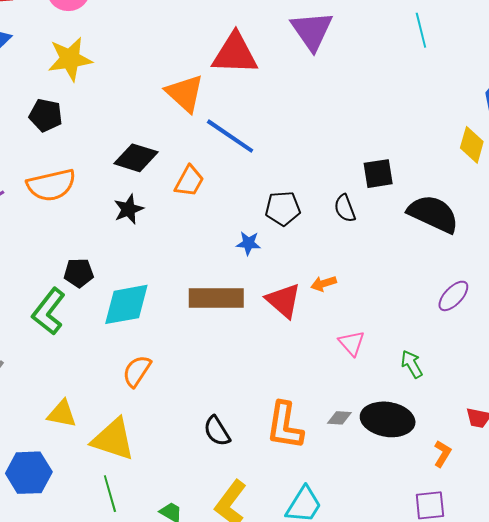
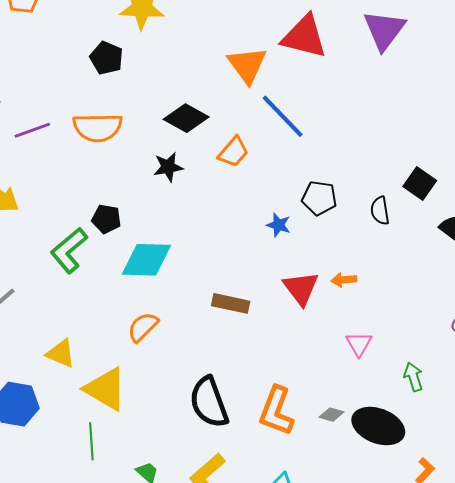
black square: (378, 174) -> (420, 184), turned 32
brown rectangle: (216, 298) -> (231, 303), moved, size x0.7
black semicircle: (217, 431) -> (209, 402), size x1.6

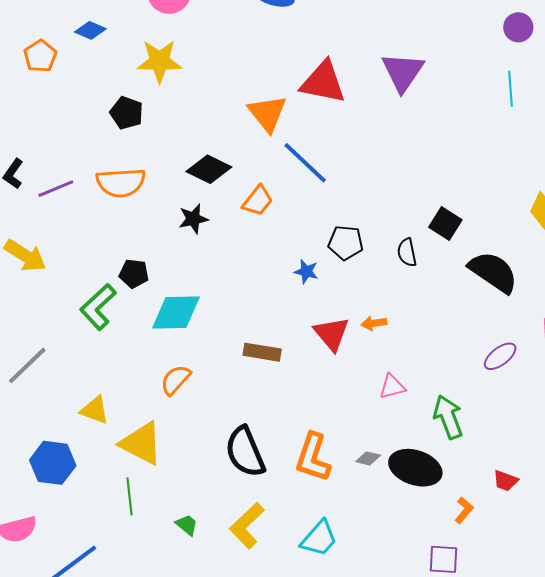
pink triangle: (359, 344) -> (392, 387), turned 48
green arrow: (413, 377) -> (448, 417), size x1.5

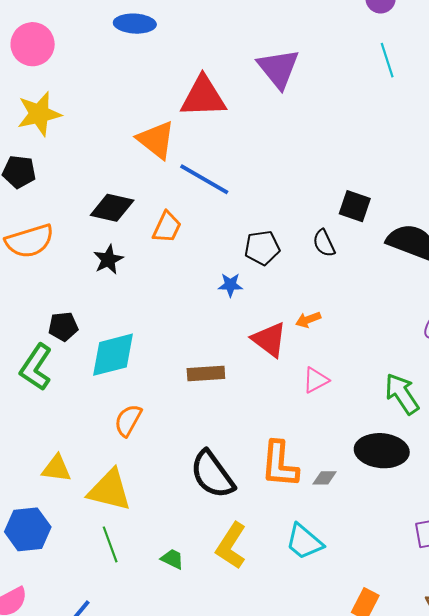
pink triangle: (392, 387) -> (316, 380), moved
gray diamond: (368, 458) -> (325, 478), moved
cyan trapezoid: (319, 539) -> (304, 542), turned 102

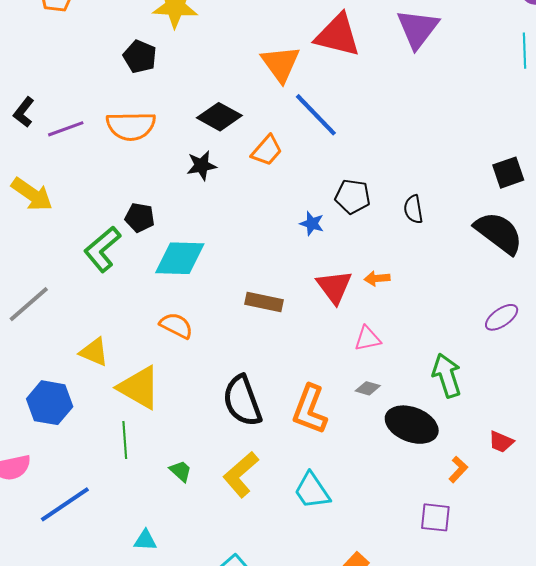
black square: (355, 206) -> (508, 173), moved, turned 36
orange semicircle: (128, 420) -> (176, 326), turned 72
gray diamond: (325, 478) -> (368, 388), moved

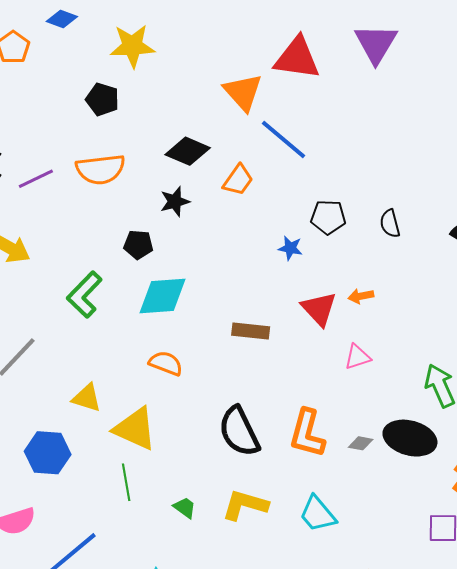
black pentagon: (140, 218) -> (138, 245), moved
gray diamond: (368, 388) -> (361, 443), moved
yellow L-shape: (241, 474) -> (245, 505), turned 63

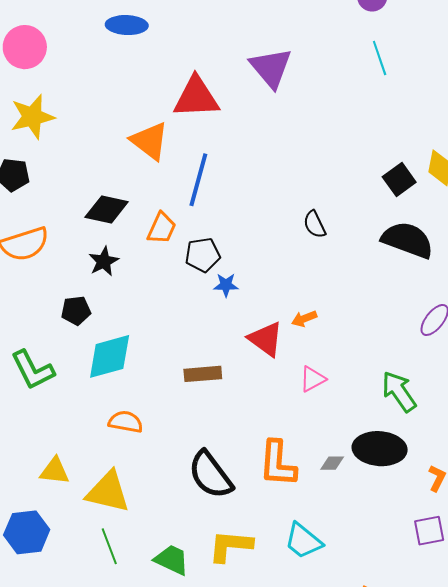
blue line: (283, 140) -> (198, 180), turned 76
black pentagon: (328, 217) -> (203, 255), moved
black semicircle: (390, 224) -> (315, 224), moved
green L-shape: (84, 295) -> (33, 370), turned -60
green trapezoid: (185, 508) -> (172, 560), size x1.5

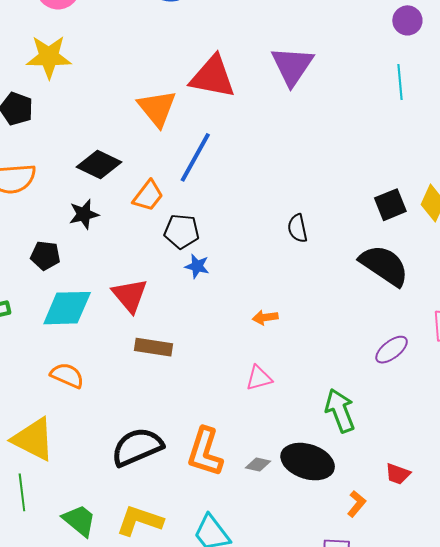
red triangle: (266, 339) -> (130, 295), moved
black semicircle: (211, 475) -> (137, 447), turned 90

